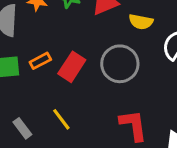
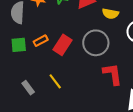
red L-shape: (133, 125) -> (112, 74), moved

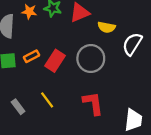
red L-shape: (112, 74) -> (93, 103), moved

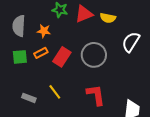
orange star: (29, 12) -> (44, 31), moved
yellow semicircle: (106, 27) -> (108, 18), moved
gray rectangle: (18, 107) -> (29, 98), turned -32

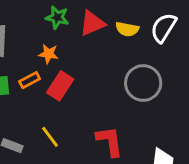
orange star: (44, 31) -> (49, 54), moved
white semicircle: (131, 42) -> (164, 28), moved
gray circle: (94, 55) -> (143, 83), moved

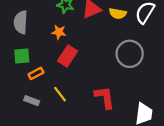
orange rectangle: (30, 80) -> (36, 73), moved

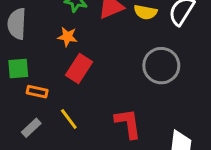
orange rectangle: (36, 73) -> (37, 92), turned 40
gray rectangle: (32, 101) -> (31, 128), turned -64

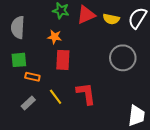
red rectangle: (79, 69) -> (63, 60), turned -30
red L-shape: (128, 123) -> (86, 94), moved

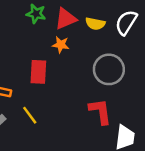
orange star: (55, 37) -> (61, 45), moved
red L-shape: (86, 94) -> (100, 111), moved

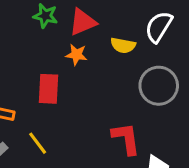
yellow semicircle: (95, 24) -> (123, 45), moved
gray circle: (109, 69) -> (159, 86), moved

